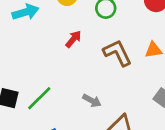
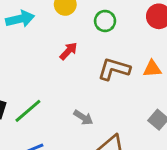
brown L-shape: (117, 53) -> (114, 69), turned -52

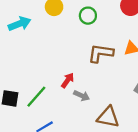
red arrow: (68, 51) -> (68, 80), moved

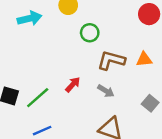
green circle: (88, 16) -> (90, 33), moved
gray arrow: (82, 96) -> (106, 91), moved

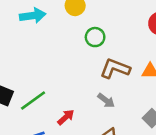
red arrow: (73, 85) -> (66, 117), moved

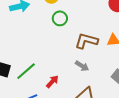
green circle: (95, 37) -> (60, 18), moved

